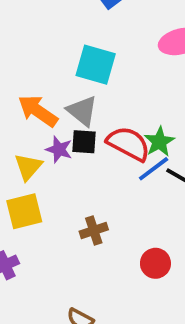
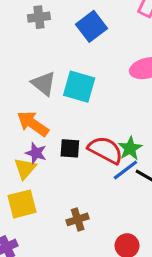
gray triangle: (82, 111) -> (44, 84), moved
purple star: (59, 149) -> (36, 153), moved

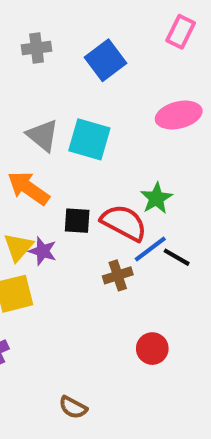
green star: (130, 148) -> (156, 198), moved
purple star: (36, 153) -> (43, 251), moved
brown cross: (78, 219) -> (118, 275), moved

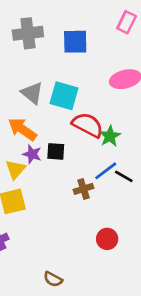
gray cross: (37, 48) -> (28, 33), size x1.5
blue square: (106, 60) -> (75, 42), turned 36
red semicircle: (124, 223) -> (88, 125), moved
purple star: (43, 251) -> (32, 154), moved

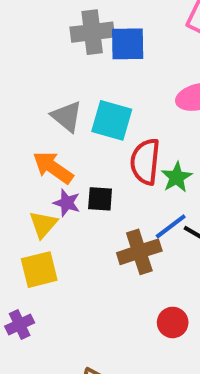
gray cross: (28, 33) -> (92, 32), moved
red semicircle: (88, 125) -> (145, 162), turned -112
brown cross: (84, 189) -> (139, 252), size x1.5

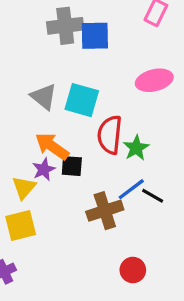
orange arrow: (53, 167) -> (52, 146), moved
purple star: (67, 203) -> (44, 169), turned 30

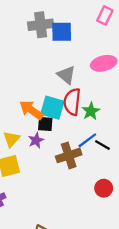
gray triangle: (44, 97) -> (66, 75), moved
cyan square: (82, 100) -> (52, 108), moved
purple star: (44, 169) -> (36, 140), moved
red circle: (133, 270) -> (104, 188), moved

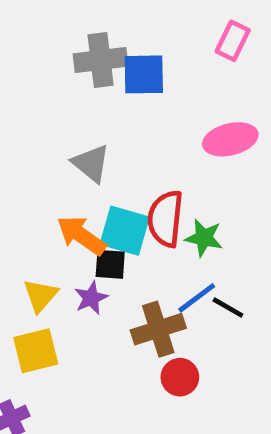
gray triangle: (66, 75) -> (91, 163), moved
green star: (91, 111) -> (204, 238), turned -30
red circle: (104, 188) -> (180, 377), moved

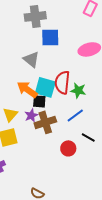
blue square: (144, 74) -> (50, 37), moved
black line: (228, 307) -> (88, 137), moved
brown cross: (158, 329) -> (45, 122), moved

